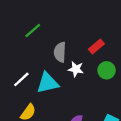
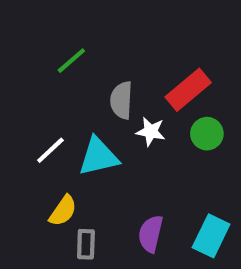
red rectangle: (96, 46) -> (188, 90), size x1.5

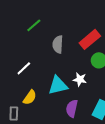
white star: (151, 132) -> (80, 79), moved
cyan triangle: (98, 157) -> (58, 85), moved
gray rectangle: (86, 244) -> (14, 113), moved

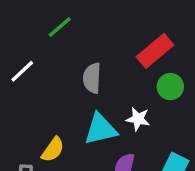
gray semicircle: (58, 44) -> (92, 78), moved
white line: (24, 68) -> (22, 71), moved

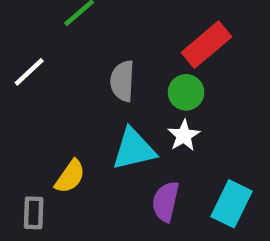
green circle: (170, 87) -> (186, 92), moved
white star: (138, 119) -> (184, 136), turned 30

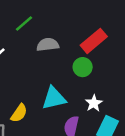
gray semicircle: (122, 81) -> (48, 45), moved, turned 80
white star: (184, 136) -> (94, 103), moved

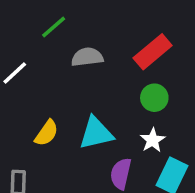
green circle: (83, 67) -> (154, 98), moved
yellow semicircle: (19, 113) -> (47, 133), moved

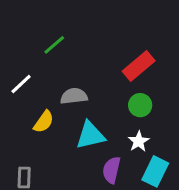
gray semicircle: (87, 57) -> (74, 96), moved
yellow semicircle: (47, 133) -> (44, 122), moved

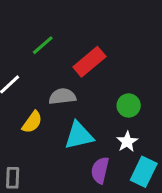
red rectangle: (139, 66) -> (89, 62), moved

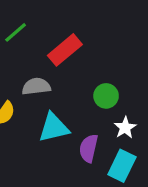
white star: (127, 142) -> (125, 128), moved
purple semicircle: (100, 170) -> (89, 148), moved

